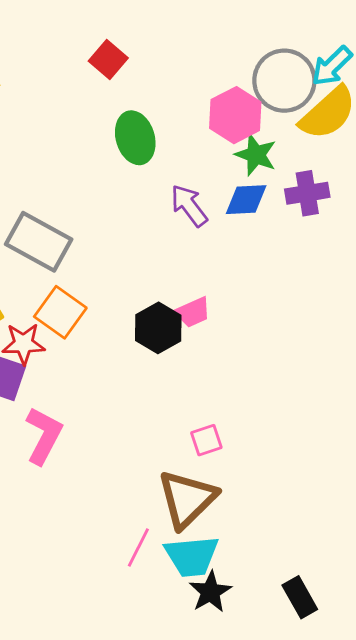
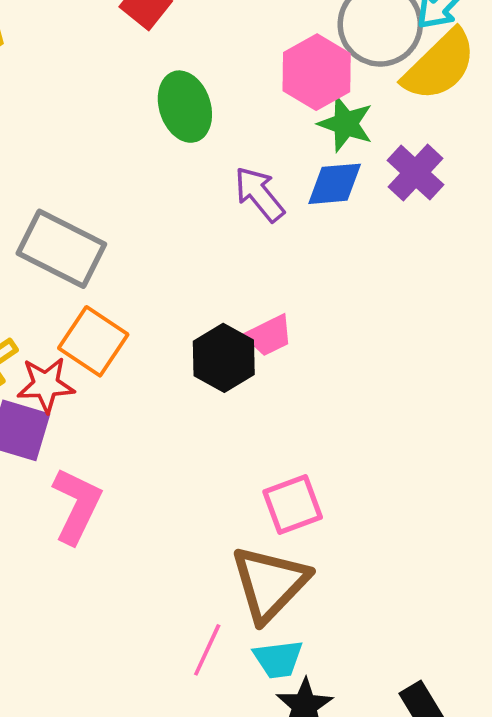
purple cross: (307, 193) -> (416, 173), turned -36
pink square: (206, 440) -> (293, 505), size x1.4
cyan trapezoid: (192, 556) -> (278, 659), size x0.7

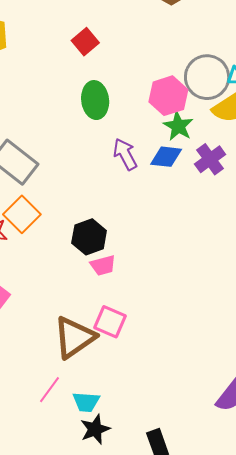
pink trapezoid: (269, 335) -> (103, 265), moved
pink square: (293, 505) -> (110, 322), turned 32
brown triangle: (270, 583) -> (74, 337), moved

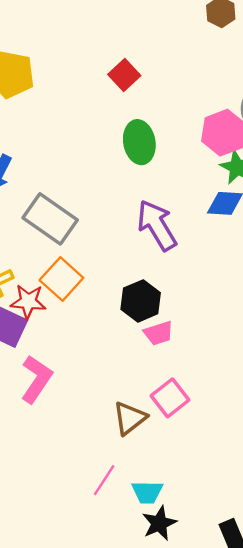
purple arrow: (125, 154) -> (157, 225), moved, size x1.4
pink square: (110, 322) -> (170, 398), turned 32
brown triangle: (74, 337) -> (130, 418), size x0.7

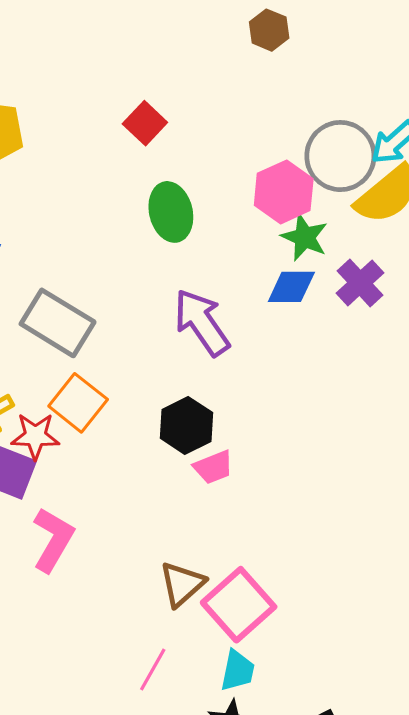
pink square: (170, 398) -> (239, 605), moved, size x1.4
cyan trapezoid: (147, 492) -> (238, 671), moved, turned -76

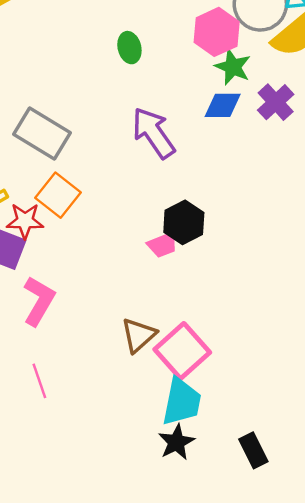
green ellipse: (171, 212) -> (129, 48), size x0.7
black hexagon: (186, 425) -> (184, 222), moved
pink line: (153, 670) -> (39, 381), moved, turned -48
cyan trapezoid: (238, 671) -> (182, 402), size x1.5

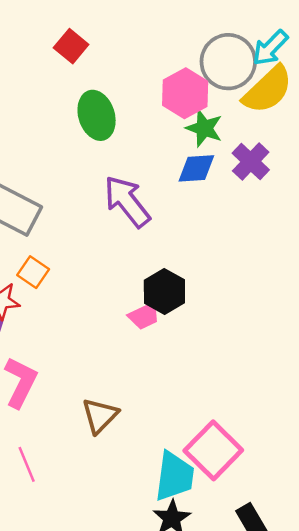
green ellipse: (129, 48) -> (97, 115), size x1.5
orange square: (58, 195) -> (33, 272), size x0.7
brown triangle: (139, 335) -> (100, 416), moved
pink square: (182, 351) -> (213, 450), moved

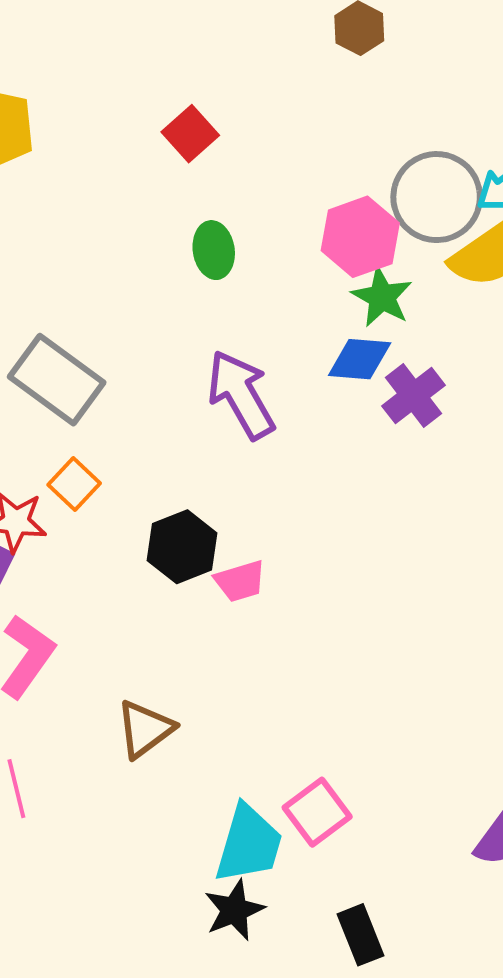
green ellipse: (97, 115) -> (214, 250), size x0.7
purple cross: (251, 162) -> (414, 396), moved
black hexagon: (164, 291) -> (182, 547), moved
pink square: (213, 450) -> (317, 812), size x0.7

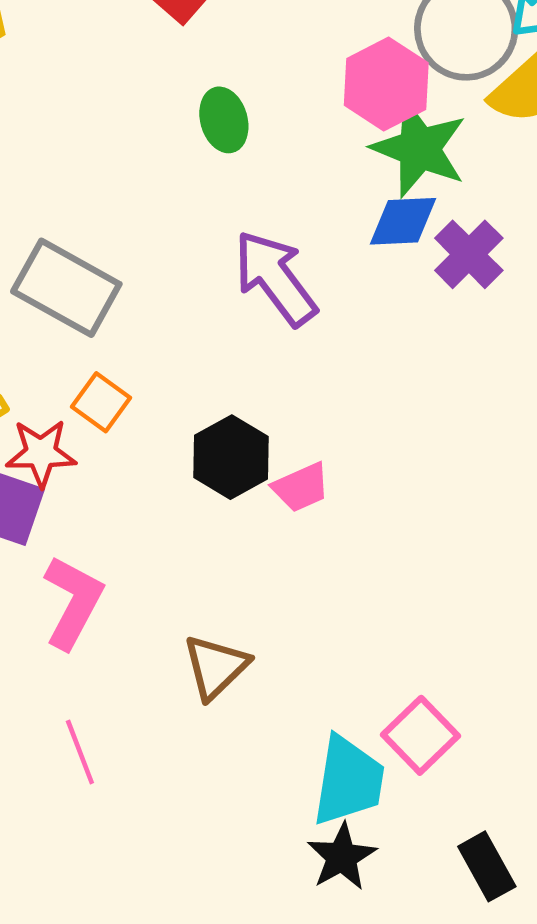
green star: (382, 297) -> (419, 148), size x1.4

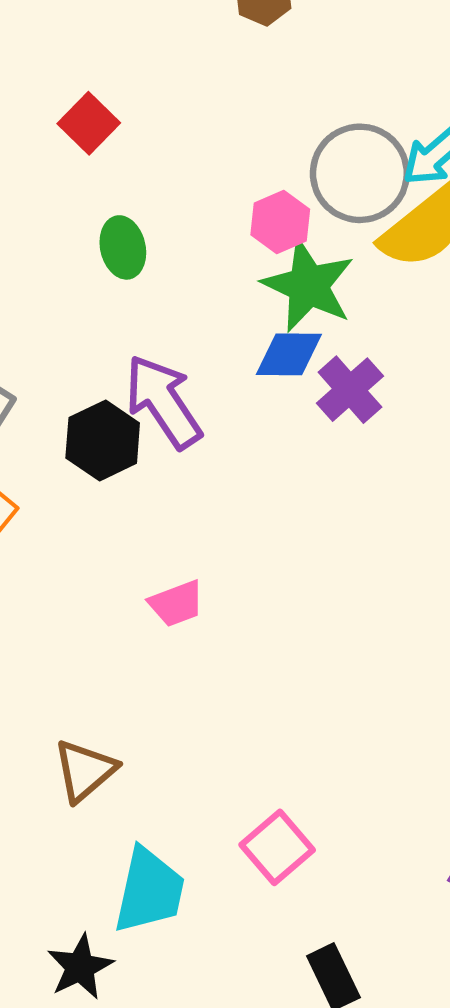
pink hexagon: (386, 84) -> (280, 222), size x0.7
black hexagon: (231, 457) -> (103, 440), moved
cyan trapezoid: (348, 781) -> (149, 891), moved
black star: (342, 857) -> (80, 967), moved

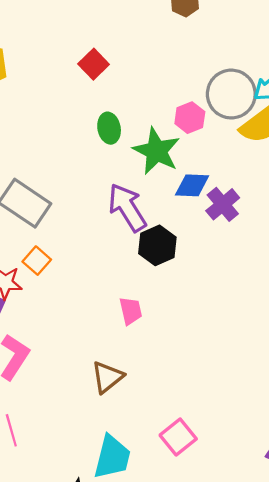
green star: (308, 286) -> (156, 151), moved
black hexagon: (103, 440) -> (157, 245), moved
pink trapezoid: (176, 603) -> (131, 311), turned -84
brown triangle: (85, 771) -> (107, 377), moved

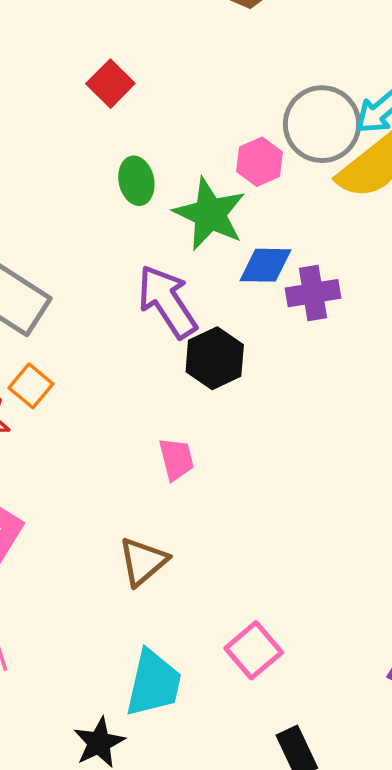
purple cross: (223, 204) -> (313, 293), turned 32

